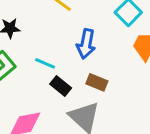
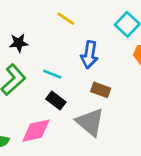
black rectangle: (61, 86) -> (56, 100), moved

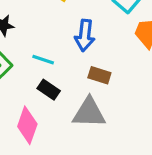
gray triangle: (90, 122) -> (89, 113), turned -36
pink diamond: (36, 131) -> (27, 125), turned -56

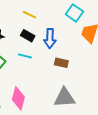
black rectangle: (49, 90) -> (28, 36), moved
gray triangle: (89, 113) -> (64, 98), moved

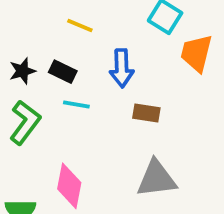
black rectangle: (28, 36) -> (63, 72), moved

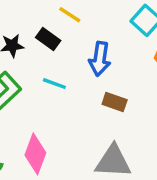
black rectangle: (63, 72) -> (48, 39), moved

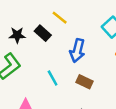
cyan line: (54, 84) -> (53, 78), moved, turned 35

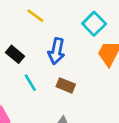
black rectangle: (43, 33) -> (15, 54), moved

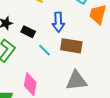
brown rectangle: (66, 85) -> (71, 46), size x1.5

